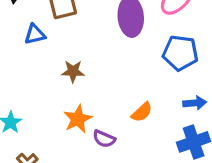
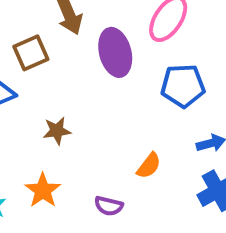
orange star: (78, 119) -> (43, 190), moved

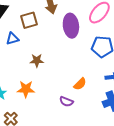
orange star: (43, 190) -> (26, 89), turned 30
purple semicircle: (109, 206) -> (66, 102), moved

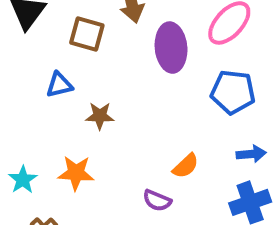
brown square: (29, 20) -> (87, 34), turned 30
blue triangle: (12, 39) -> (59, 85), moved

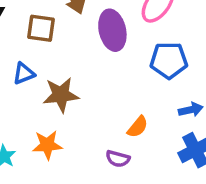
brown star: (100, 116) -> (61, 95), size x1.5

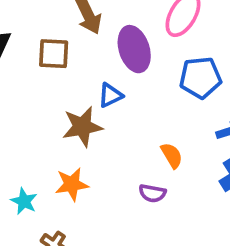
blue triangle: (24, 74) -> (110, 95), moved
orange semicircle: (138, 127) -> (172, 155), turned -65

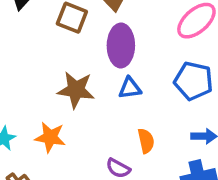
purple ellipse: (134, 49) -> (121, 46), moved
blue triangle: (110, 95) -> (130, 88), moved

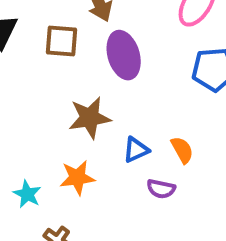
blue triangle: (130, 88) -> (136, 150), moved

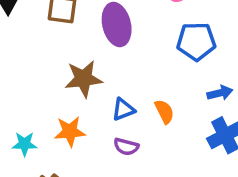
purple semicircle: (161, 189) -> (126, 147), moved
cyan star: (27, 194) -> (25, 144), turned -30

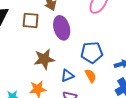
blue pentagon: (196, 41) -> (92, 52), moved

